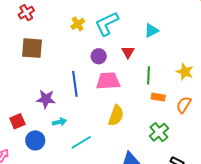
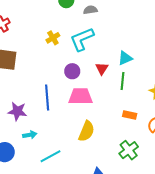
cyan triangle: (151, 31) -> (125, 58), moved
green line: (149, 75) -> (122, 81), moved

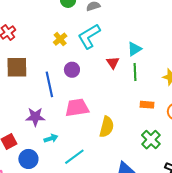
purple circle: (72, 71) -> (72, 70), moved
pink trapezoid: (80, 96) -> (77, 108), moved
blue line: (47, 98) -> (49, 84), moved

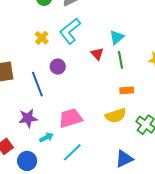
orange rectangle: (147, 105) -> (127, 90), moved
pink trapezoid: (77, 108) -> (71, 118), moved
yellow semicircle: (107, 127) -> (116, 116), moved, turned 65

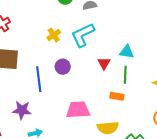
cyan triangle: (117, 37) -> (127, 52), turned 35
orange rectangle: (127, 90) -> (117, 96), moved
pink trapezoid: (71, 118) -> (78, 110), moved

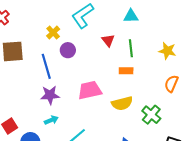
yellow cross: (54, 35) -> (53, 33), moved
cyan triangle: (127, 52) -> (131, 16), moved
purple star: (22, 110) -> (50, 95), moved

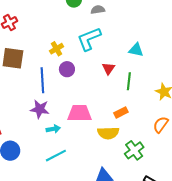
orange rectangle: (126, 71) -> (121, 112), moved, turned -40
cyan arrow: (51, 120) -> (53, 129), moved

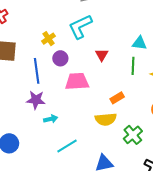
cyan triangle: (136, 50) -> (139, 43), moved
green line: (129, 81) -> (133, 66), moved
pink trapezoid: (79, 113) -> (77, 81), moved
cyan line: (56, 156) -> (67, 146), moved

